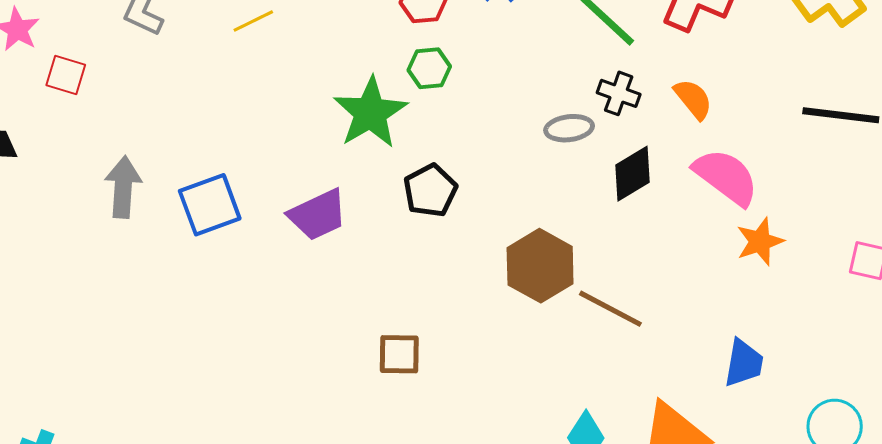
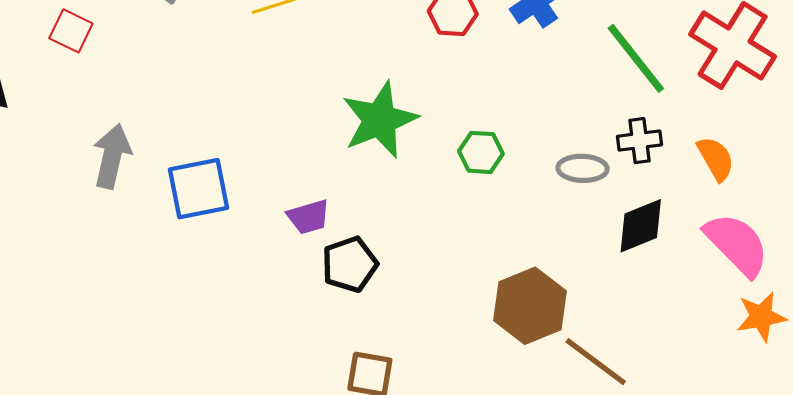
green hexagon: (429, 68) -> (481, 152), moved
black cross: (619, 93) -> (639, 141), turned -36
black pentagon: (430, 191) -> (350, 264), moved
purple trapezoid: (318, 215) -> (309, 217), size x0.7

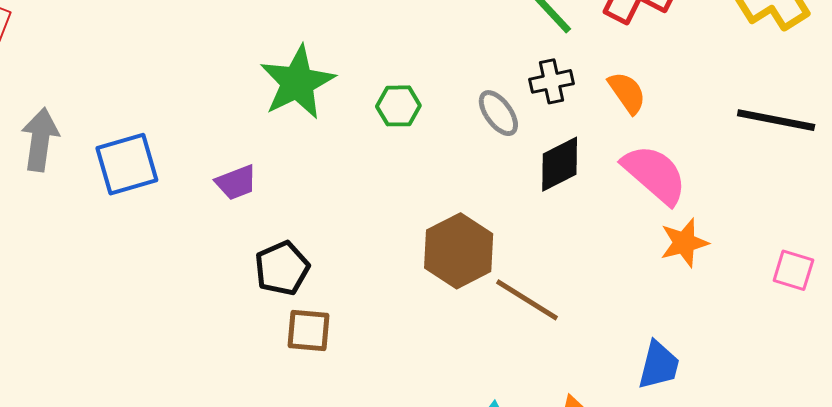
gray ellipse: (583, 168) -> (498, 113), turned 57
black pentagon: (350, 264) -> (282, 268), moved

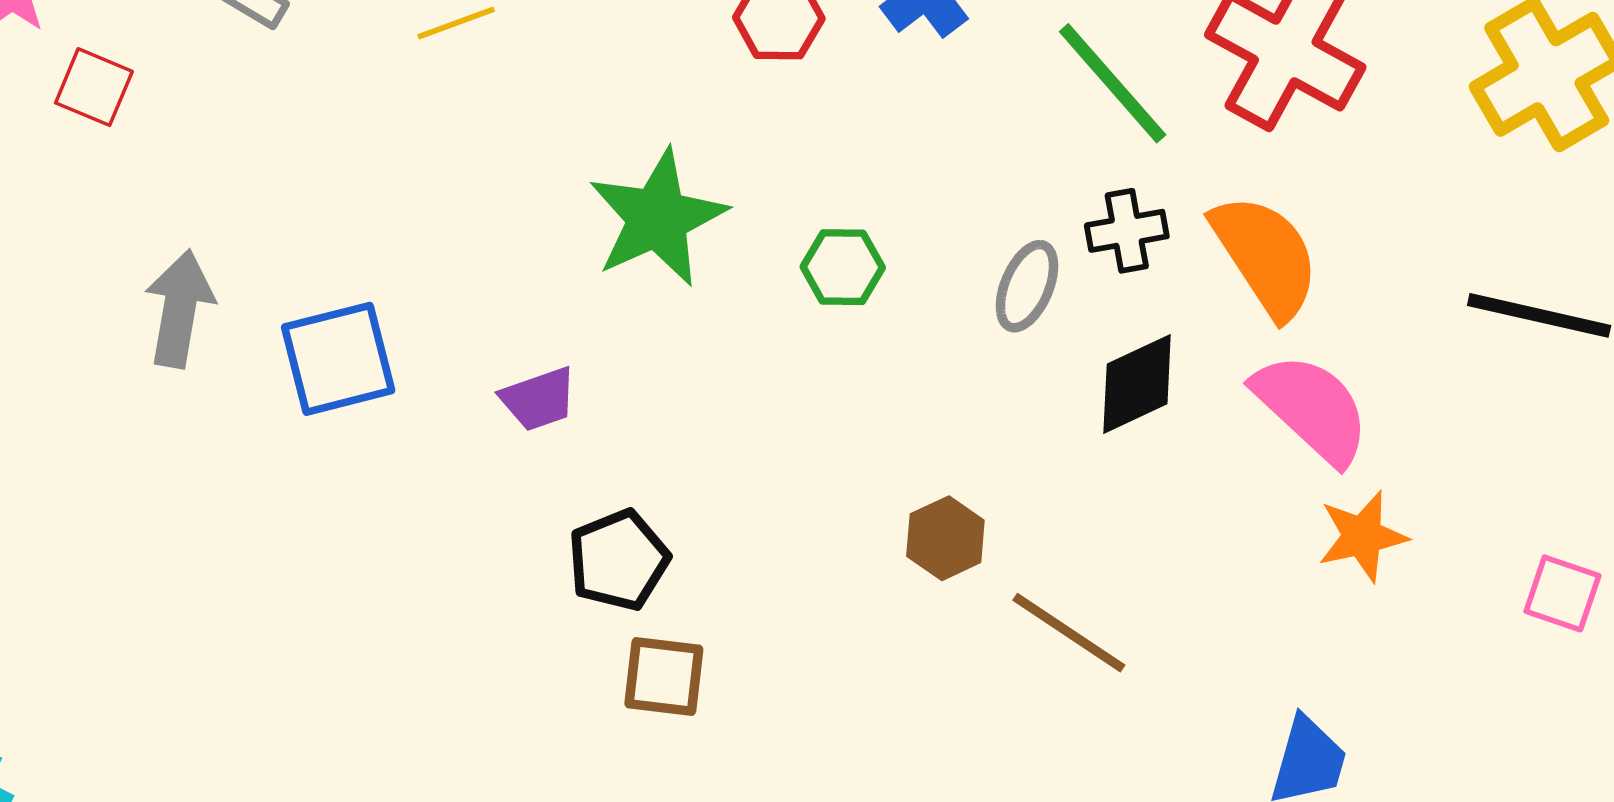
orange semicircle: (627, 93) -> (1266, 256), size x1.6
gray ellipse: (498, 113) -> (1027, 286), turned 57
brown hexagon: (459, 251) -> (945, 538), size x0.6

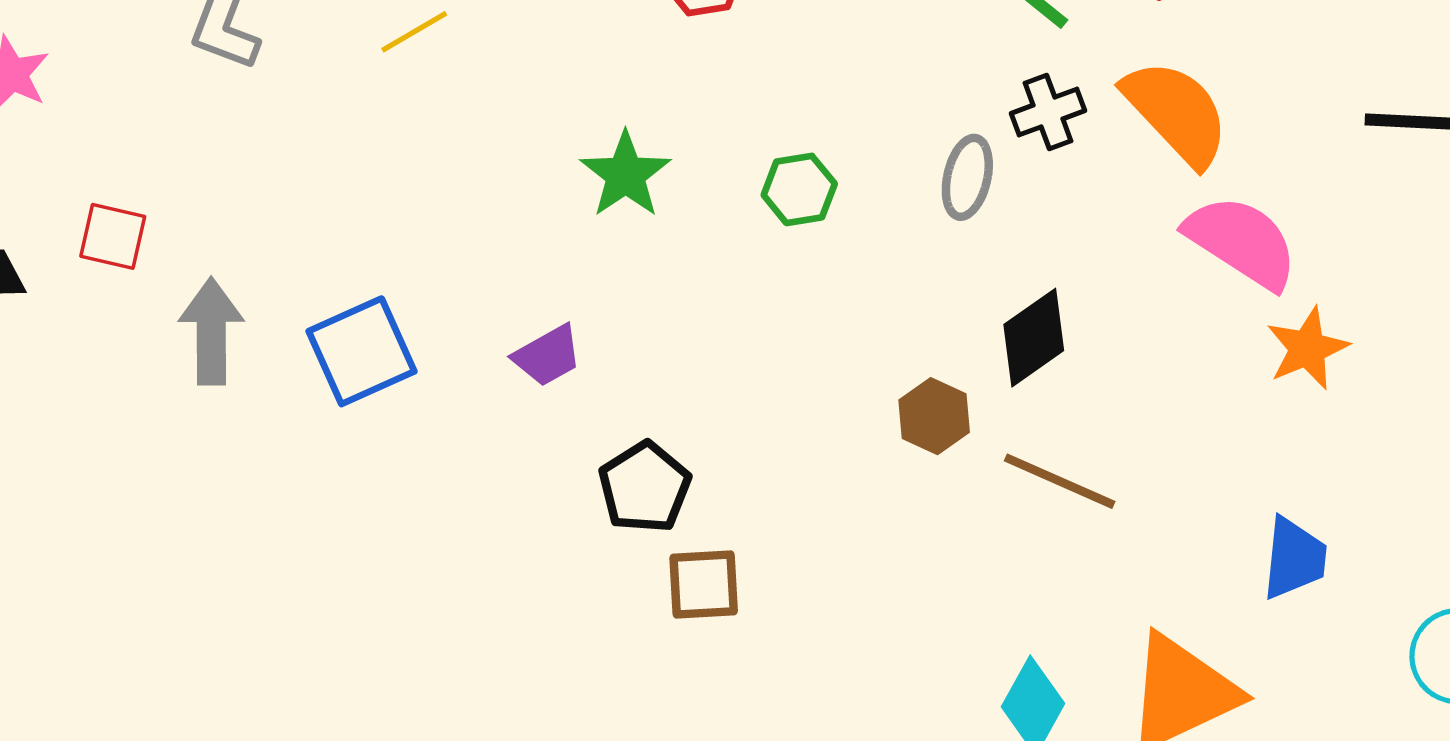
red square: (94, 87) -> (113, 236), moved
green star: (658, 218) -> (625, 175), size x0.7
black diamond: (1137, 384) -> (1034, 338), moved

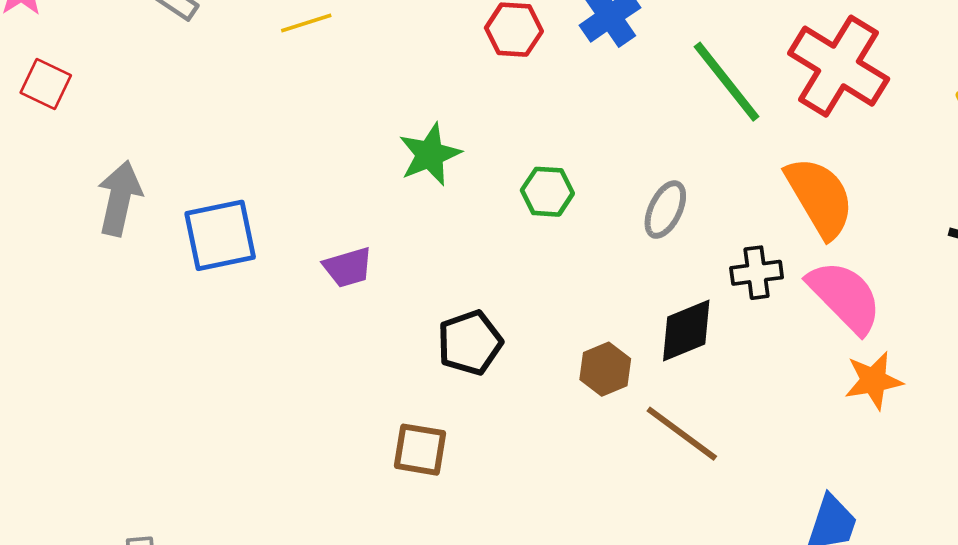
black cross: (1048, 112) -> (757, 273), moved
red square: (113, 236) -> (46, 84), moved
black pentagon: (645, 487) -> (470, 343), moved

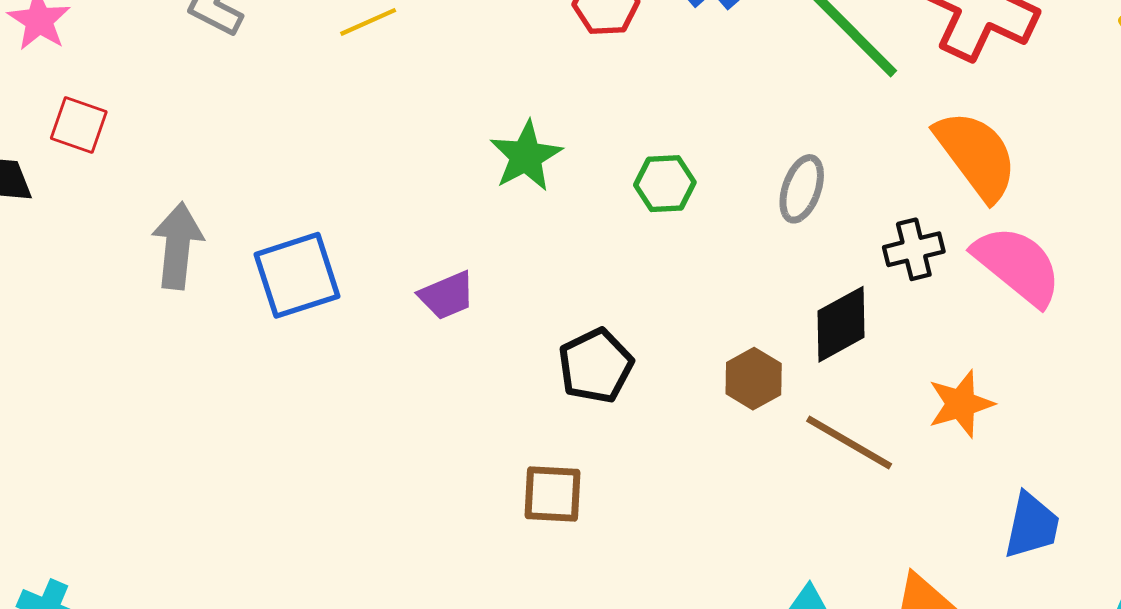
orange star: (873, 381) -> (961, 404), moved

